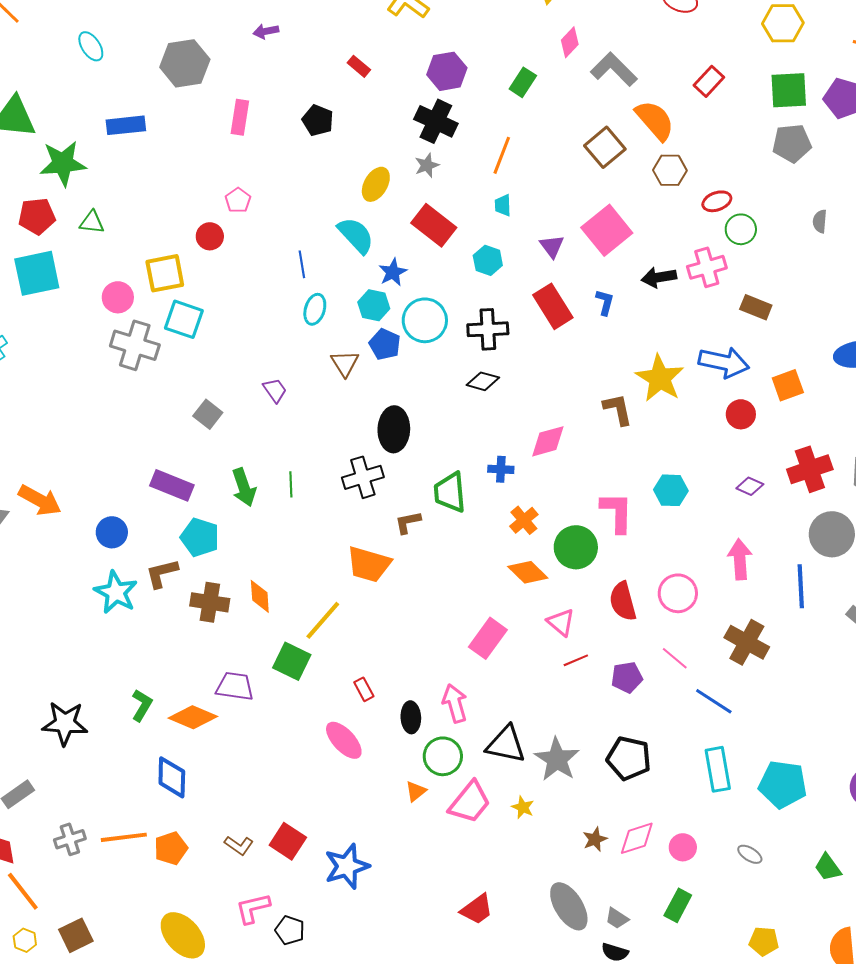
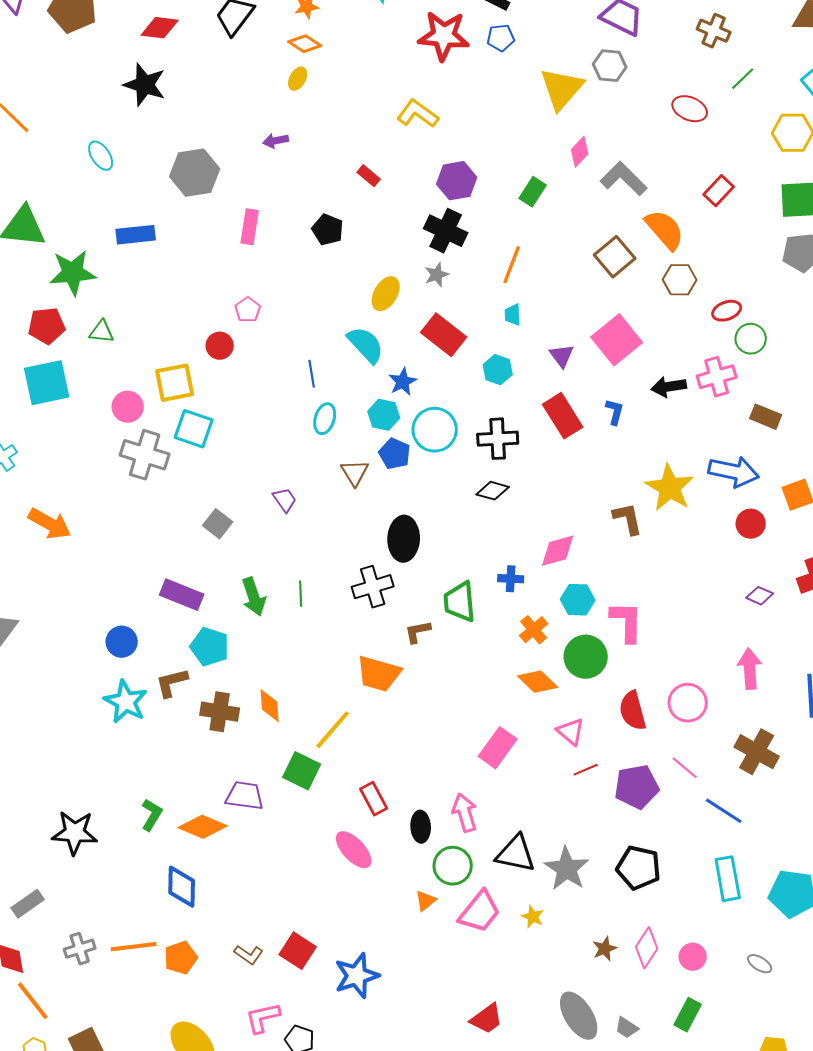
cyan hexagon: (671, 490) -> (578, 600), moved
orange arrow: (40, 500) -> (50, 524), moved
purple pentagon: (627, 677) -> (637, 787), size x1.4
red rectangle: (364, 689) -> (374, 799), size x1.4
pink diamond: (637, 838) -> (647, 948), turned -39

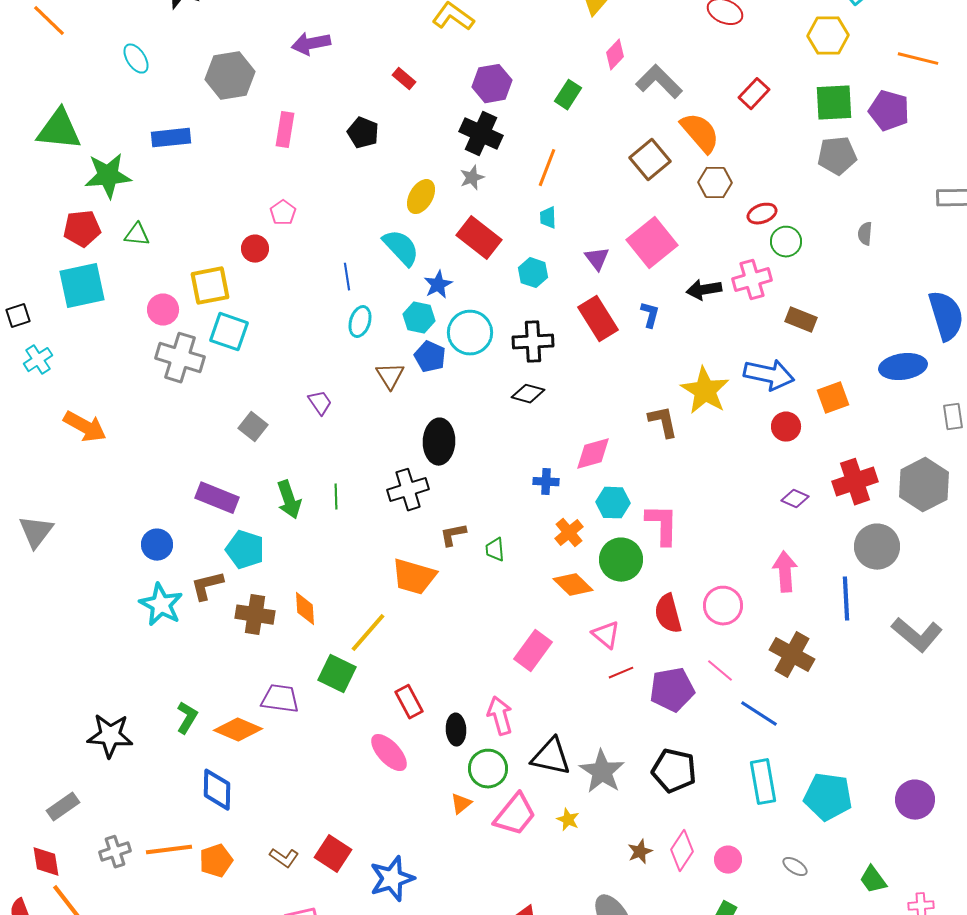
purple arrow: (276, 141) -> (311, 44), size x1.5
green trapezoid: (460, 602) -> (495, 550), moved, size x0.6

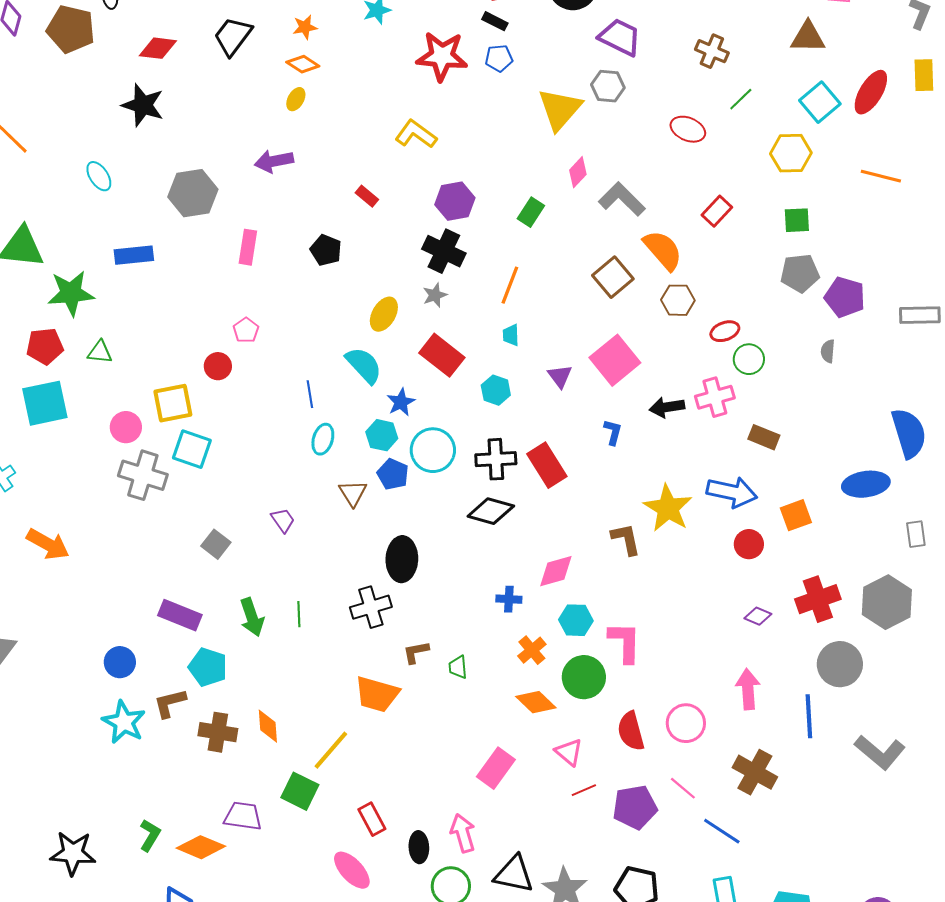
green square: (834, 103) -> (797, 220), size x0.7
purple pentagon: (889, 111) -> (845, 297), moved
red rectangle: (598, 319) -> (547, 465), moved
black diamond: (528, 394) -> (491, 511), size x1.4

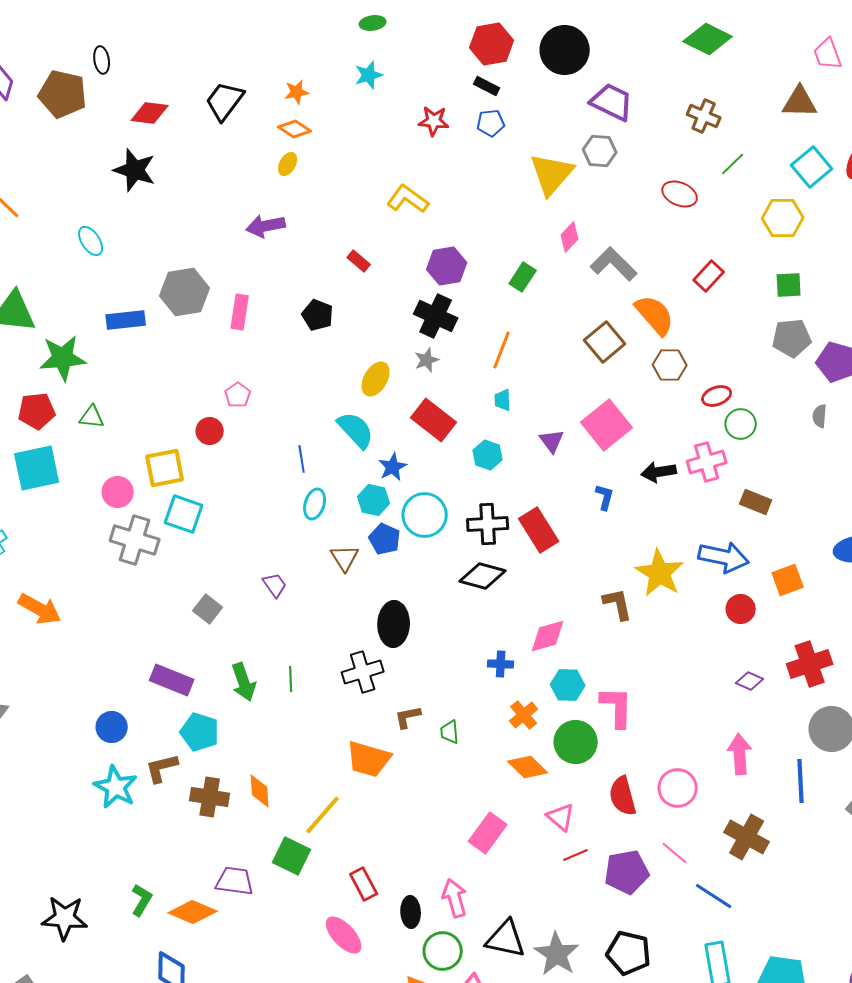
red star: (442, 56) -> (434, 121), size x0.6
gray hexagon: (193, 193) -> (185, 292), moved

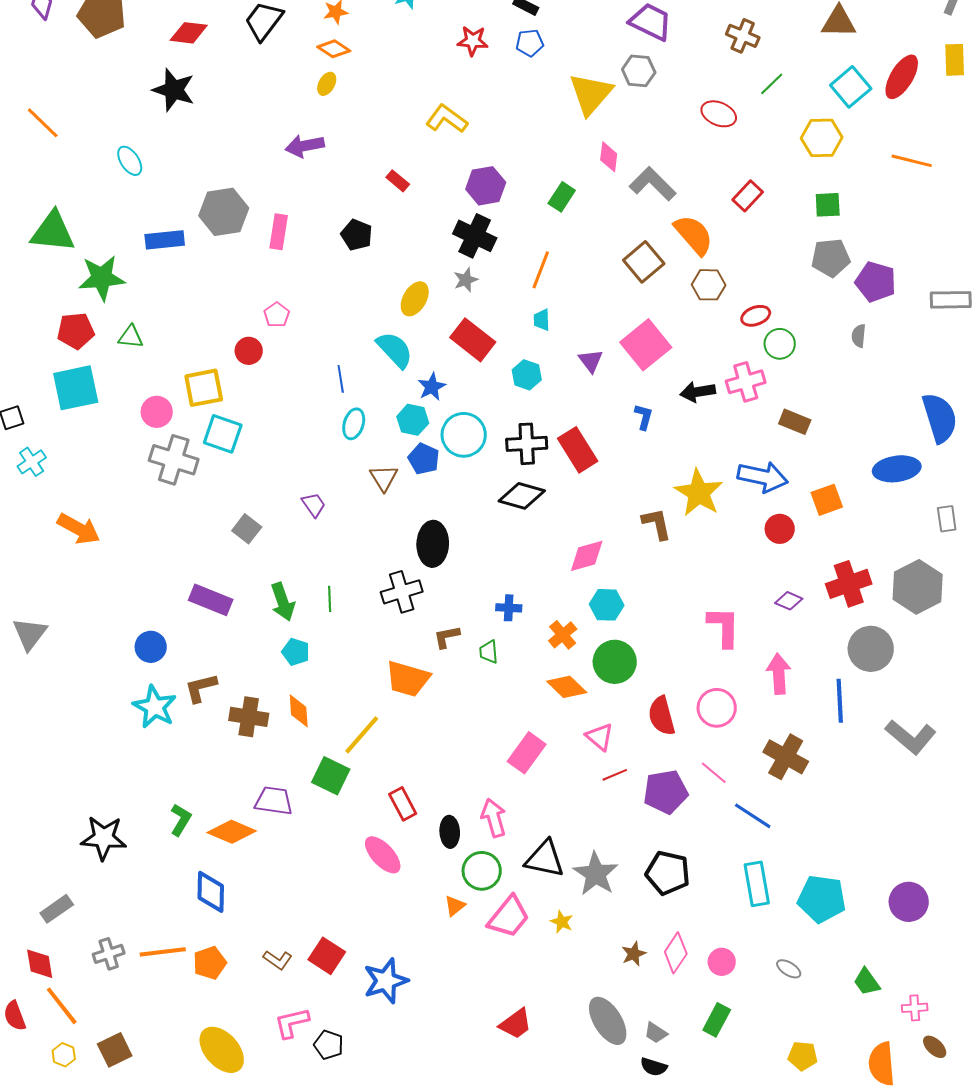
pink diamond: (570, 237) -> (609, 157), turned -36
blue cross: (501, 664) -> (509, 608), moved
pink L-shape: (617, 707) -> (724, 627), moved
cyan pentagon: (200, 732) -> (296, 652), moved, size x0.7

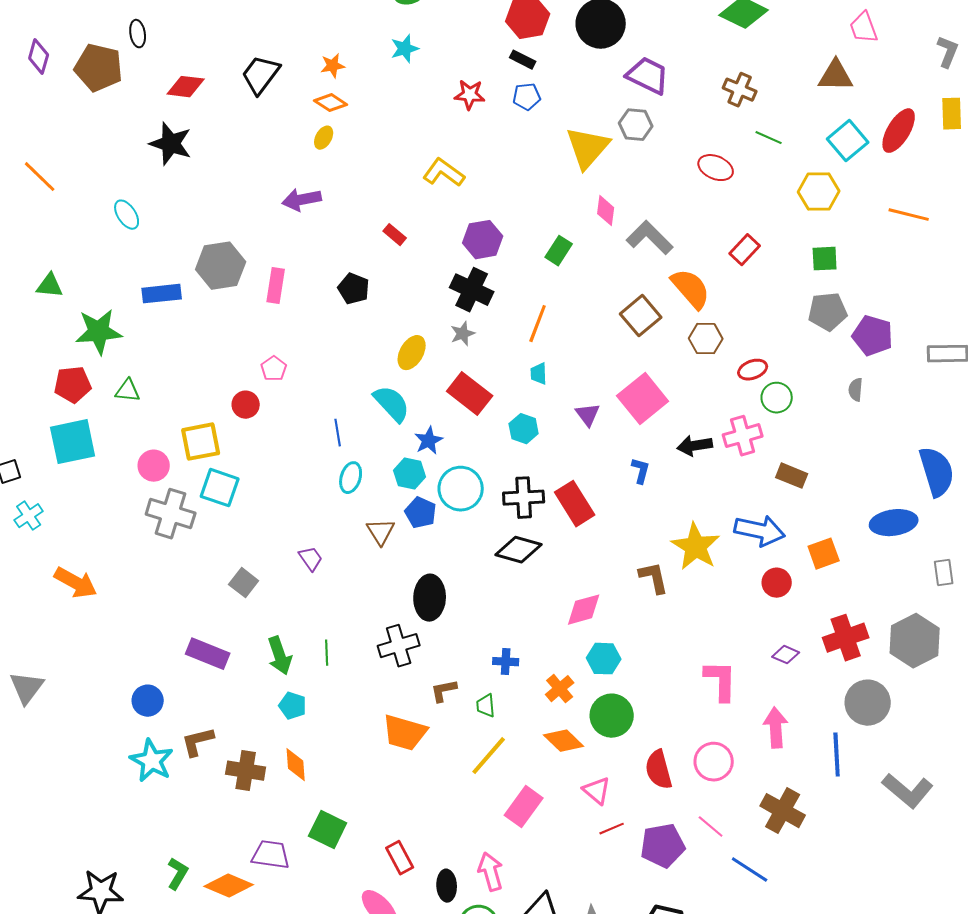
green line: (772, 84) -> (769, 138), turned 68
green triangle: (53, 232) -> (50, 286), size x0.6
yellow line: (362, 735) -> (489, 756), moved

